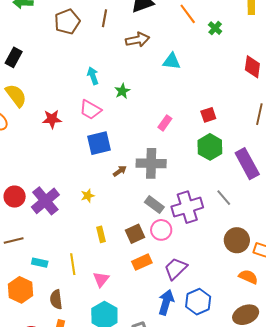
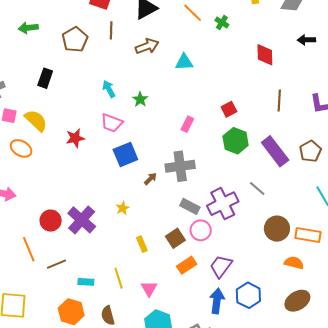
black rectangle: (14, 57) -> (45, 78), moved

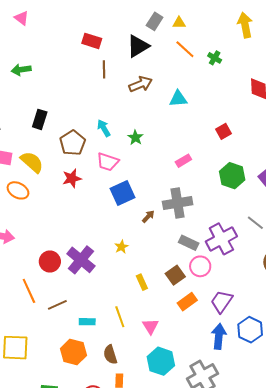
brown pentagon: (75, 40) -> (73, 143), moved
red square: (229, 109) -> (224, 131), moved
pink rectangle: (187, 124) -> (183, 161), turned 35

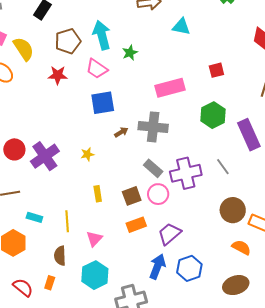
cyan arrow: (104, 128) -> (102, 35), size x1.6
pink rectangle: (183, 161) -> (170, 88), size x1.8
brown semicircle: (110, 355) -> (60, 256), moved

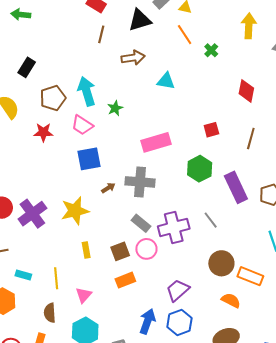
red square: (216, 70) -> (211, 130), moved
yellow star: (87, 154) -> (75, 211), size x2.0
purple trapezoid: (169, 234) -> (178, 290), moved

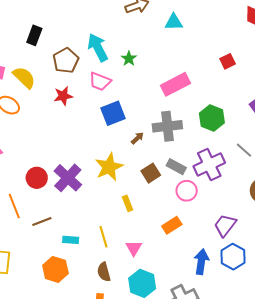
green hexagon: (200, 169) -> (212, 118), moved
brown square: (120, 251) -> (151, 173), moved

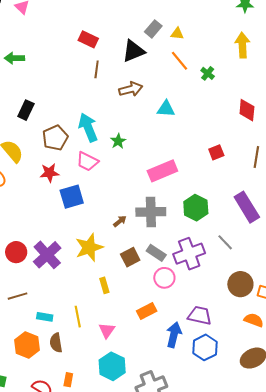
blue square: (113, 113) -> (72, 197), moved
purple trapezoid: (225, 225) -> (200, 316), turned 60
blue arrow: (201, 262) -> (174, 335), moved
brown semicircle: (104, 272) -> (56, 343), moved

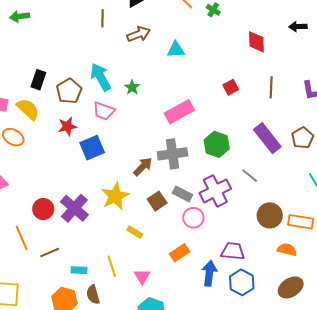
black rectangle: (26, 110) -> (38, 80), moved
brown arrow: (120, 221) -> (143, 167), size x1.5
yellow rectangle: (104, 285) -> (135, 232), turned -35

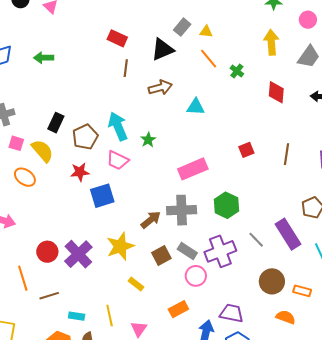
red diamond: (256, 42) -> (276, 92), moved
purple rectangle: (267, 138) -> (288, 234), moved
orange rectangle: (301, 222) -> (302, 291), size x0.7

